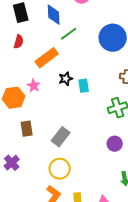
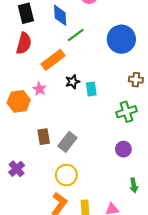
red semicircle: (19, 42) -> (24, 43), size x1.5
brown rectangle: (27, 129) -> (44, 137), moved

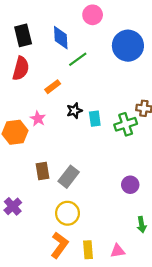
blue circle: (121, 39) -> (128, 46), moved
orange rectangle: (53, 60) -> (53, 87), size x0.6
green cross: (127, 112) -> (126, 124), moved

